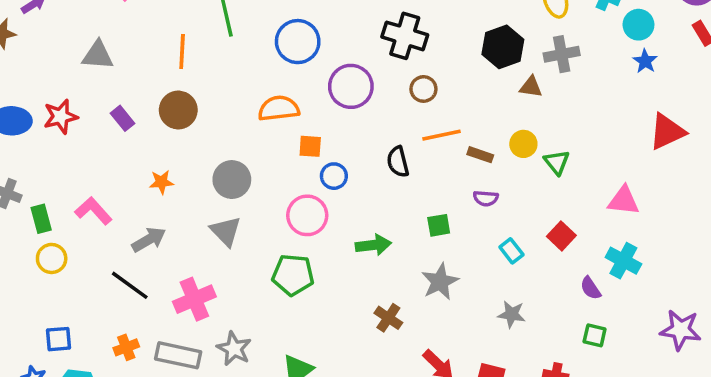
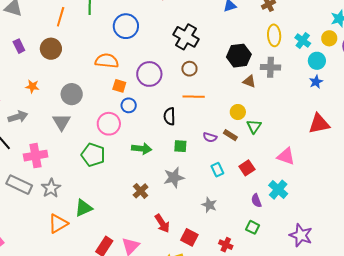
purple circle: (351, 86) -> (149, 74), moved
brown rectangle: (480, 155) -> (230, 135), moved
black semicircle: (398, 162) -> (169, 116), moved

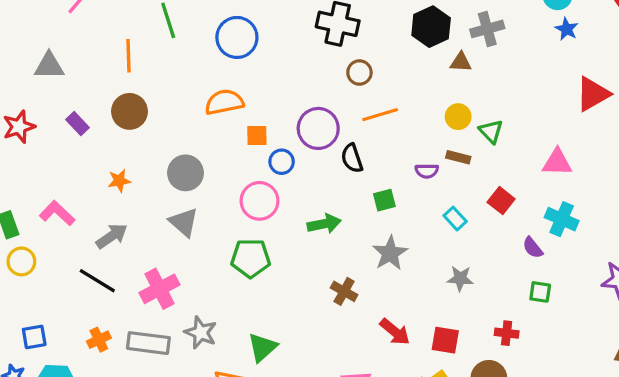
purple circle: (149, 74) -> (318, 128), moved

